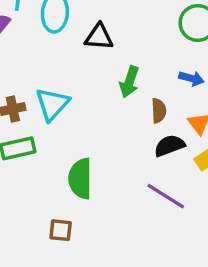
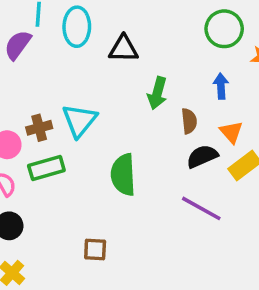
blue arrow: (192, 78) -> (221, 86), turned -105
green semicircle: (80, 179) -> (123, 175), moved

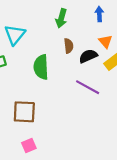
brown semicircle: (189, 121) -> (69, 46), moved
brown square: (95, 250) -> (24, 112), size x1.6

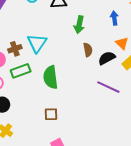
green semicircle: (41, 67) -> (50, 77), moved
brown square: (24, 112) -> (51, 114), size x0.6

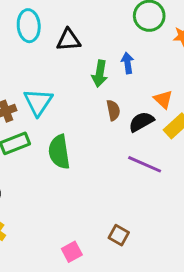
blue arrow: (114, 18) -> (128, 63), moved
brown square: (51, 114) -> (119, 235), moved, turned 32

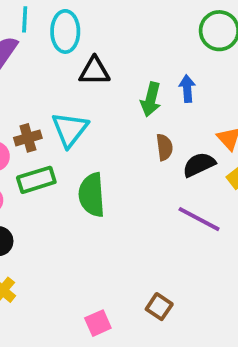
black triangle: (69, 40) -> (94, 71), moved

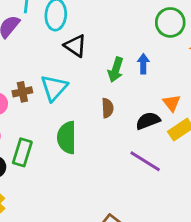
black triangle: (94, 71) -> (75, 46), turned 30
brown semicircle: (164, 147) -> (107, 108), moved
green rectangle: (36, 180) -> (22, 152), moved, turned -60

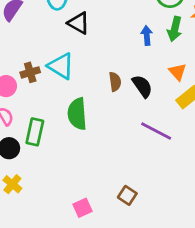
green arrow: (116, 70) -> (175, 29), moved
cyan triangle: (54, 88) -> (61, 66), turned -36
black semicircle: (148, 121) -> (142, 86), moved, turned 80

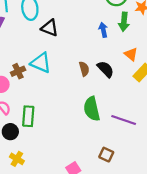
green semicircle: (77, 114) -> (92, 109), moved
purple line: (156, 131) -> (124, 120), moved

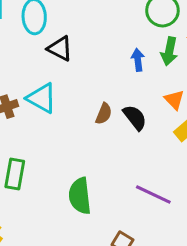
brown semicircle: (84, 69) -> (104, 114), turned 32
green semicircle: (92, 109) -> (80, 196), moved

